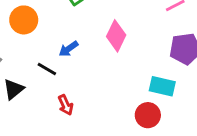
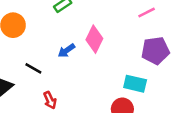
blue arrow: (68, 49) -> (66, 51), moved

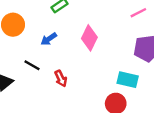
blue arrow: (66, 51) -> (49, 39), moved
red arrow: (50, 100) -> (61, 78), moved

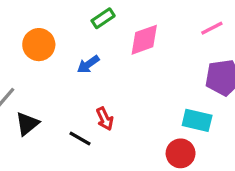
pink diamond: (89, 38) -> (144, 40), moved, turned 45
black line: (32, 65) -> (80, 139), moved

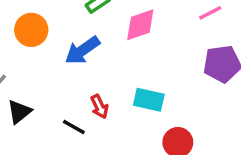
blue arrow: (88, 64) -> (82, 50), size x1.5
cyan rectangle: (197, 120) -> (149, 100), moved

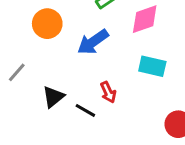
cyan rectangle: (149, 100) -> (152, 66), moved
black triangle: (19, 112) -> (53, 97), moved

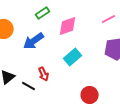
cyan rectangle: (152, 66) -> (73, 57), turned -54

